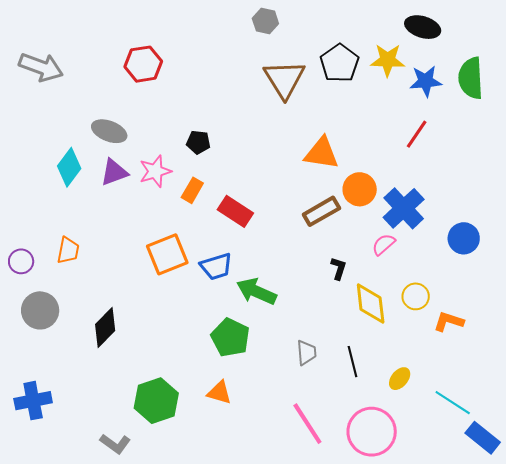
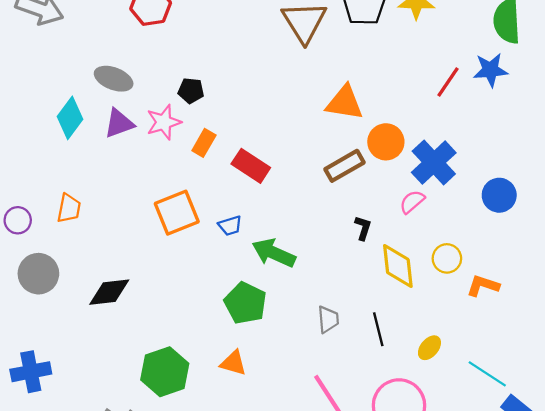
blue star: (426, 81) -> (490, 70), moved
black pentagon: (198, 142) -> (191, 91), moved
blue trapezoid: (216, 266) -> (230, 226), size x0.7
black diamond: (105, 327) -> (109, 292), turned 39

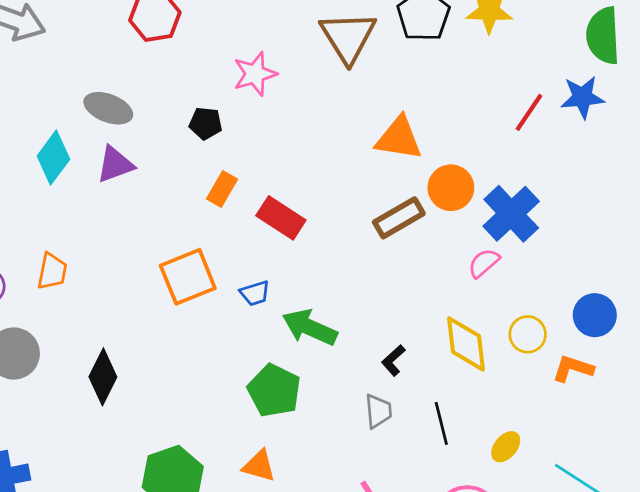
pink star: (164, 122) -> (255, 74), moved
blue circle: (499, 195) -> (595, 315), moved
black L-shape: (363, 228) -> (393, 360), moved, turned -150
black diamond: (109, 292) -> (103, 377), turned -57

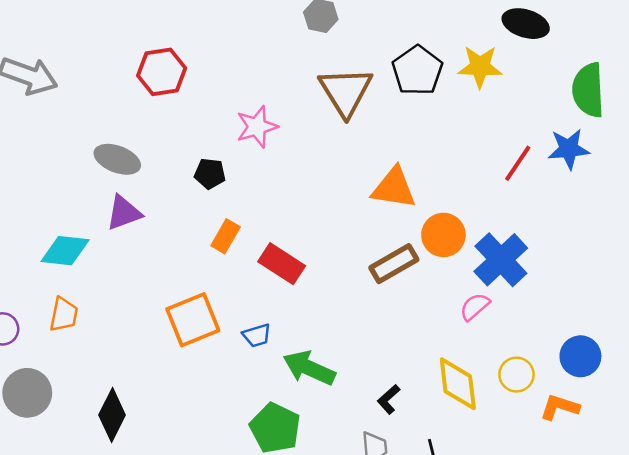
cyan diamond: (53, 158) -> (65, 251), moved, turned 60

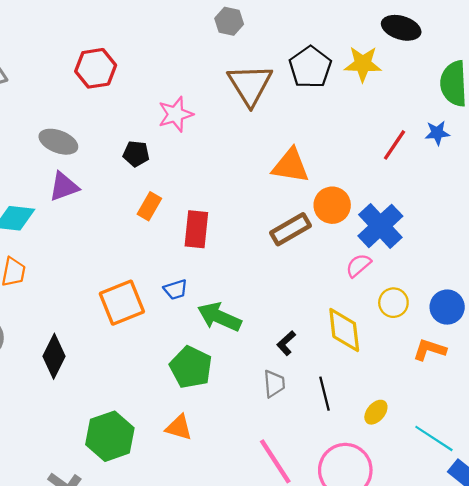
blue star: (569, 149) -> (437, 133), size x0.7
red rectangle: (282, 264) -> (196, 229), turned 63
orange square: (193, 320) -> (122, 303), moved
yellow circle: (516, 375) -> (393, 303), moved

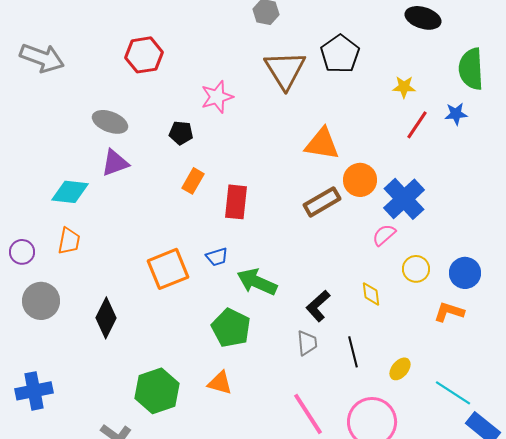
yellow star: (363, 64) -> (404, 87), moved, size x0.7
yellow diamond: (344, 330) -> (371, 294), size x0.6
black L-shape: (286, 343) -> (318, 306), size x1.4

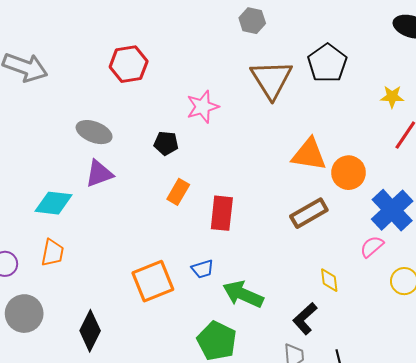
orange circle: (360, 180) -> (349, 173), moved
yellow diamond: (371, 294) -> (329, 280), moved

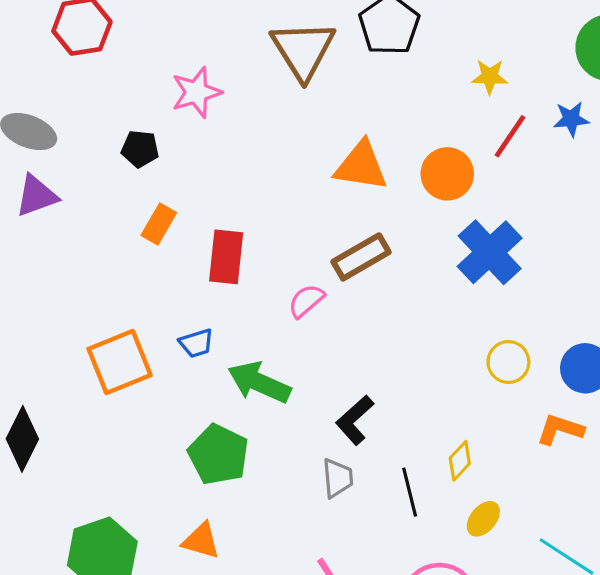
orange circle: (349, 173) -> (447, 174), moved
pink semicircle: (372, 247) -> (306, 301), moved
yellow diamond: (329, 280) -> (460, 461), moved, turned 50

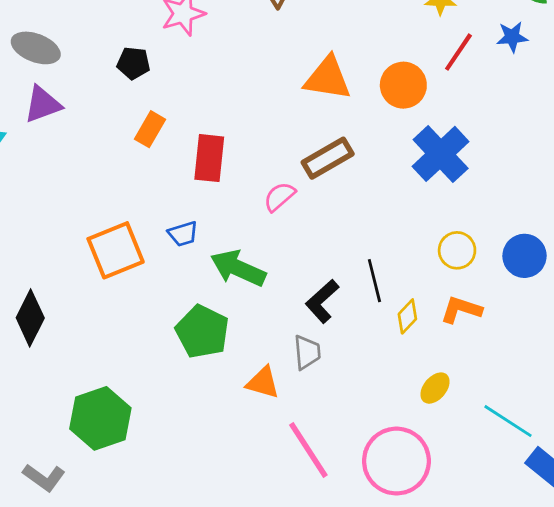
orange L-shape: (560, 429) -> (461, 310), moved
yellow diamond: (460, 461) -> (407, 316), moved
black line: (410, 492) -> (374, 281), moved
orange triangle: (201, 541) -> (263, 383), moved

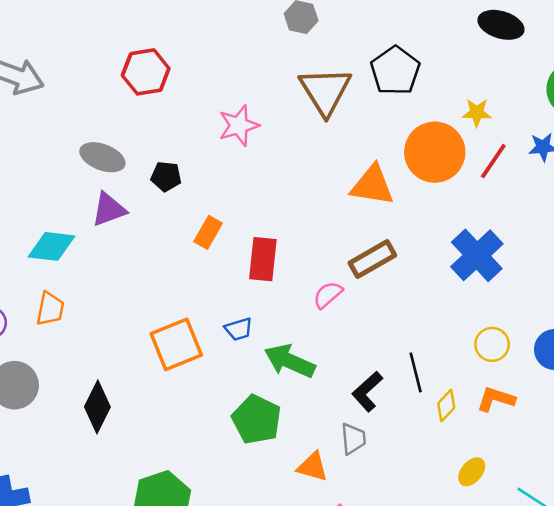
black pentagon: (133, 63) -> (166, 176), moved
orange circle: (403, 85) -> (435, 152), moved, size x1.4

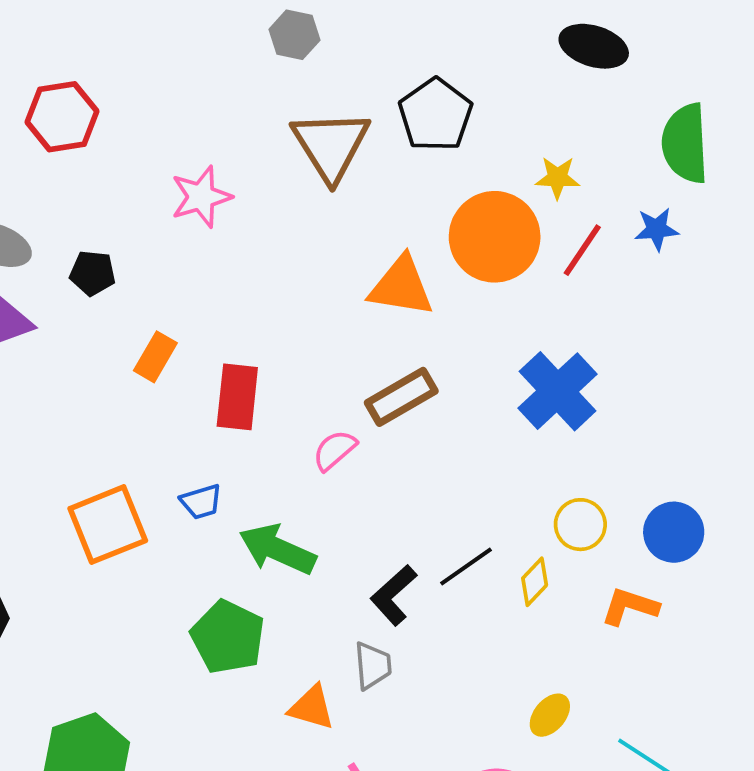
black line: (416, 372) -> (466, 566), turned 69
orange L-shape: (496, 399) -> (630, 606), moved
yellow diamond: (446, 406) -> (535, 582), moved

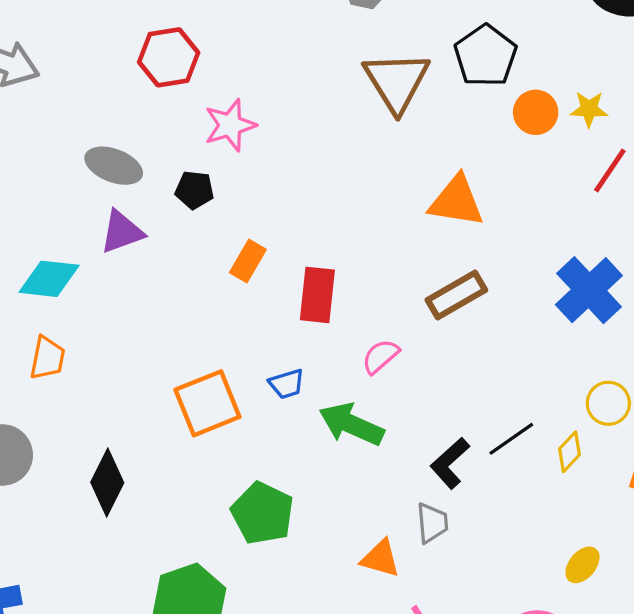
pink star: (201, 197) -> (230, 125), moved
orange circle: (495, 237) -> (536, 112), moved, size x0.6
pink semicircle: (335, 450) -> (380, 356), moved
green pentagon: (228, 637) -> (262, 513), moved

